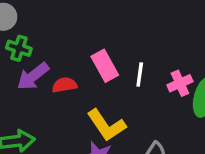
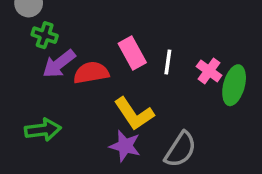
pink cross: (180, 83) -> (209, 71), turned -30
red semicircle: (64, 85) -> (91, 73), size x1.4

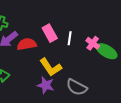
green ellipse: (234, 85) -> (107, 51), turned -75
gray semicircle: (180, 150) -> (77, 87), turned 85

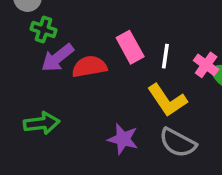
yellow L-shape: (51, 67) -> (167, 100), moved

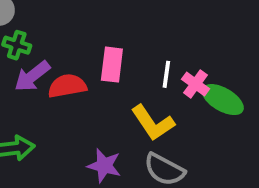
pink rectangle: (130, 47) -> (112, 65), turned 36
white line: (165, 56) -> (166, 74), moved

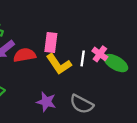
white line: (166, 74) -> (83, 58), moved
yellow L-shape: (153, 123) -> (59, 64), moved

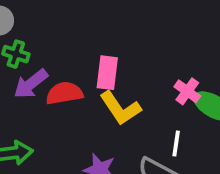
white line: (83, 58) -> (176, 144), moved

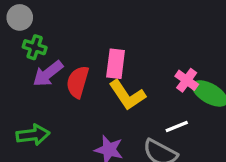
red semicircle: (64, 93) -> (78, 82), turned -64
white line: (176, 144) -> (177, 127), turned 60

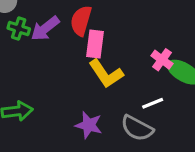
purple arrow: (48, 74) -> (45, 28), moved
red semicircle: (78, 82) -> (81, 21), moved

